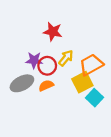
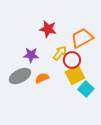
orange trapezoid: (91, 65) -> (82, 38), moved
red circle: (47, 66) -> (72, 60), moved

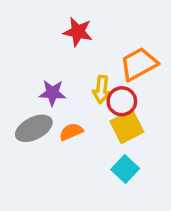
red star: (48, 29) -> (78, 32), moved
yellow arrow: (60, 53) -> (102, 89), turned 147
cyan square: (86, 89) -> (125, 169), moved

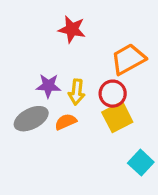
yellow arrow: (102, 89) -> (77, 92), moved
cyan square: (125, 169) -> (141, 163), moved

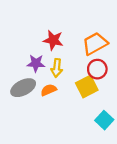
red star: (72, 29) -> (53, 40), moved
red circle: (113, 94) -> (97, 69), moved

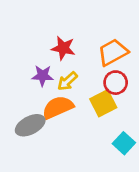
yellow arrow: (57, 68) -> (67, 81), turned 42
gray ellipse: (23, 88) -> (30, 125), moved
orange semicircle: (49, 90) -> (58, 107), size x1.6

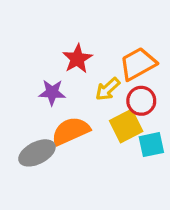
red star: (63, 48) -> (77, 59), turned 30
yellow arrow: (67, 81) -> (108, 89), moved
cyan square: (124, 143) -> (151, 145), moved, turned 35

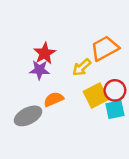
red star: (77, 59) -> (45, 53), moved
red circle: (141, 101) -> (115, 90), moved
orange semicircle: (71, 131) -> (54, 99), size x0.7

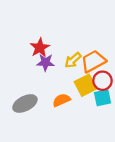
orange trapezoid: (105, 48) -> (93, 61), moved
purple star: (40, 70) -> (45, 62), moved
orange semicircle: (54, 99) -> (61, 100), moved

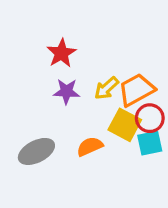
red star: (40, 48) -> (61, 53), moved
yellow square: (85, 85) -> (125, 125), turned -35

